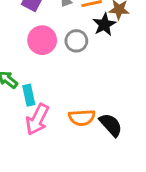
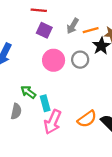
orange semicircle: (82, 118) -> (87, 119), turned -30

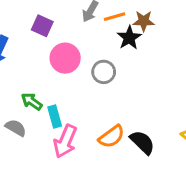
purple square: (44, 30) -> (42, 26), moved
gray circle: (80, 60) -> (104, 72), moved
gray semicircle: (16, 111) -> (16, 128), turned -70

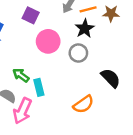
black star: (129, 38) -> (85, 29), moved
pink arrow: (65, 141) -> (22, 111), moved
black semicircle: (142, 142) -> (111, 78), moved

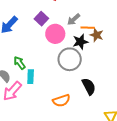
brown star: (111, 13) -> (97, 35), moved
pink circle: (48, 41) -> (55, 34), moved
gray circle: (78, 53) -> (70, 59), size x1.5

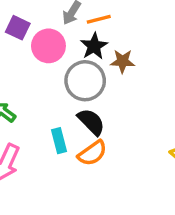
brown star: (97, 35) -> (122, 61), moved
cyan rectangle: (31, 77) -> (59, 141), moved
black semicircle: (89, 86) -> (91, 122), moved

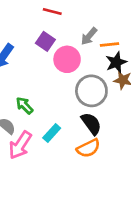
black star: (94, 46) -> (116, 62), moved
cyan rectangle: (59, 141) -> (52, 133), moved, turned 48

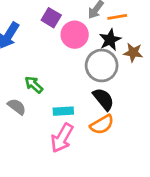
black star: (116, 62) -> (110, 40), moved
cyan rectangle: (52, 133) -> (63, 111), turned 48
pink arrow: (20, 145) -> (62, 138), moved

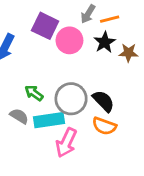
purple square: (51, 18) -> (45, 26), size x1.4
gray circle: (102, 66) -> (71, 99), moved
cyan rectangle: (63, 111) -> (49, 120), moved, size x1.5
orange semicircle: (102, 124) -> (104, 126), turned 55

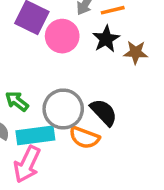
orange semicircle: (104, 126) -> (84, 137), moved
pink arrow: (66, 143) -> (27, 164), moved

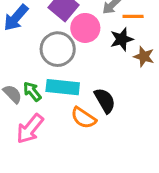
green arrow: (17, 101) -> (32, 92), moved
gray circle: (63, 109) -> (58, 49), moved
cyan rectangle: (35, 135) -> (63, 87), moved

